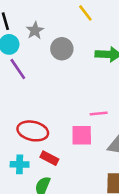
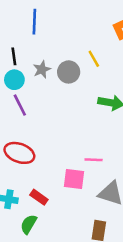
gray circle: (62, 49) -> (69, 72), moved
red ellipse: (33, 131) -> (19, 153), moved

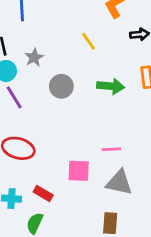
gray circle: (69, 72) -> (61, 86), moved
pink line: (94, 160) -> (111, 149), moved

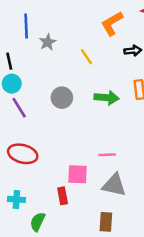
gray star: (34, 57) -> (48, 42), moved
red rectangle: (43, 193) -> (63, 196), moved, turned 49

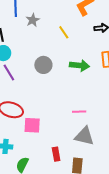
pink square: (77, 174) -> (32, 125), moved
red rectangle: (63, 196) -> (56, 154), moved

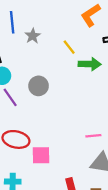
gray circle: (43, 65) -> (39, 86), moved
green arrow: (79, 66) -> (90, 64), moved

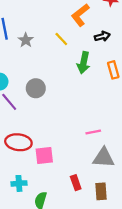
yellow line: (69, 47) -> (61, 39), moved
green arrow: (90, 64) -> (84, 63), turned 105

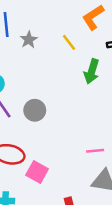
gray circle: (36, 88) -> (35, 110), moved
pink square: (44, 155) -> (37, 172), turned 30

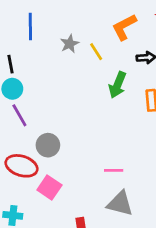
gray star: (29, 40) -> (70, 44), moved
gray circle: (35, 110) -> (48, 145), moved

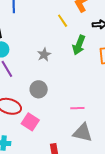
gray star: (70, 44) -> (44, 55), moved
gray circle: (48, 145) -> (39, 89), moved

